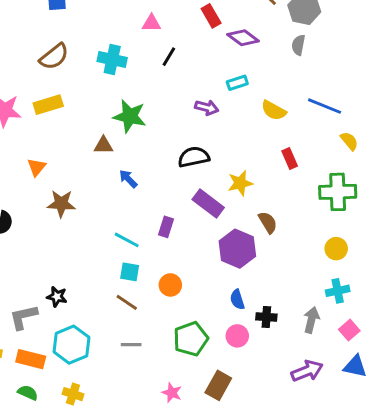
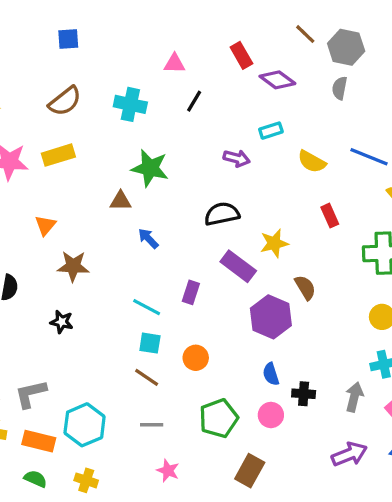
black star: (57, 297) -> (62, 322), moved
pink star: (172, 393) -> (168, 471), moved

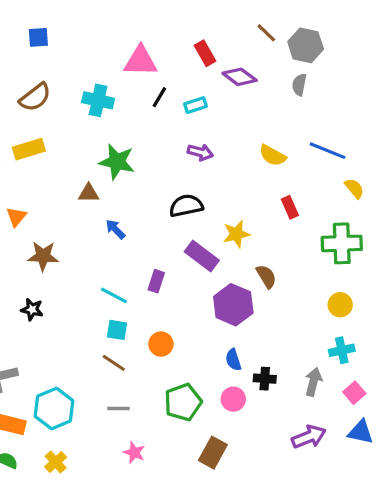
pink triangle: (174, 64) -> (141, 61), size x1.6
cyan rectangle: (271, 131) -> (196, 105), moved
yellow cross: (86, 480) -> (56, 462), turned 30

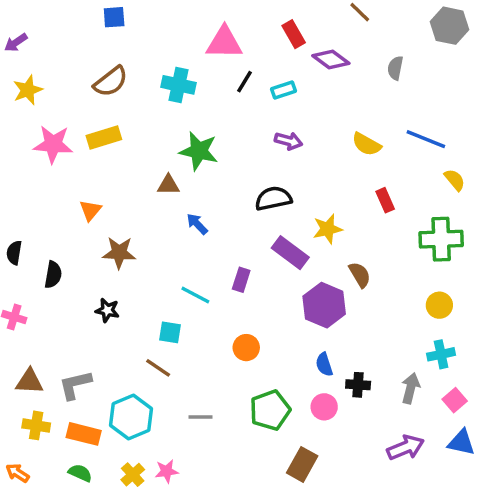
gray hexagon: (306, 45) -> (450, 26), moved
cyan square: (117, 330) -> (170, 332), moved
brown line: (114, 363) -> (158, 368), moved
pink star: (134, 453) -> (167, 471), moved, turned -30

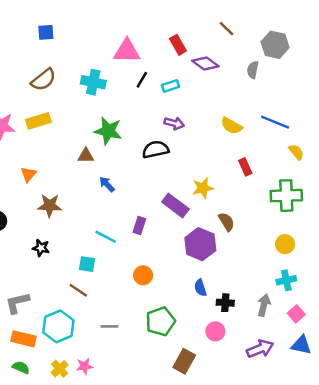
gray hexagon: (450, 26) -> (275, 45), moved
black semicircle: (273, 198) -> (156, 149), moved
pink circle: (324, 407) -> (215, 331), moved

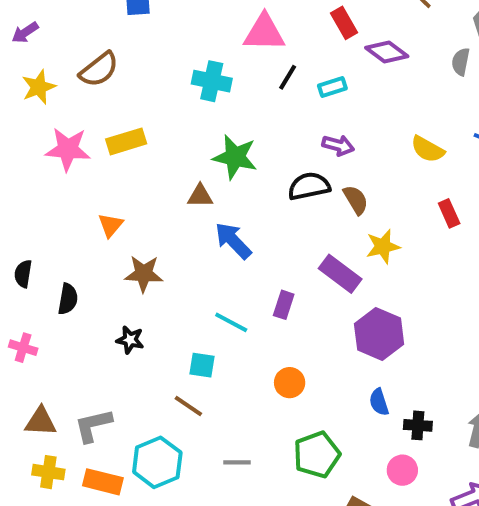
brown semicircle: (43, 80) -> (99, 69), moved
blue arrow: (107, 184) -> (233, 241), size x1.5
brown semicircle: (227, 222) -> (356, 200), moved

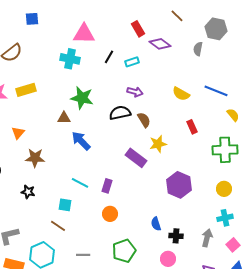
pink triangle: (264, 33) -> (84, 34), moved
purple rectangle: (284, 305) -> (107, 186), moved
purple hexagon: (379, 334) -> (179, 185), moved

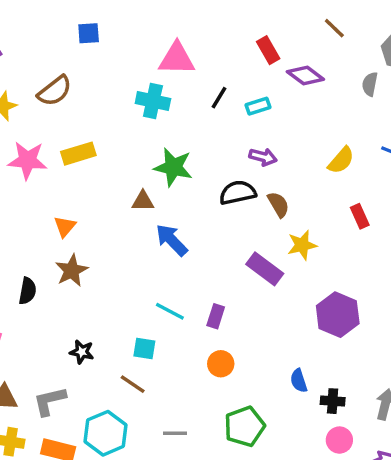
yellow semicircle: (181, 94) -> (341, 160), turned -78
brown star: (35, 158) -> (72, 271), moved, turned -30
black star: (28, 192) -> (82, 352), moved
pink circle: (168, 259) -> (339, 440), moved

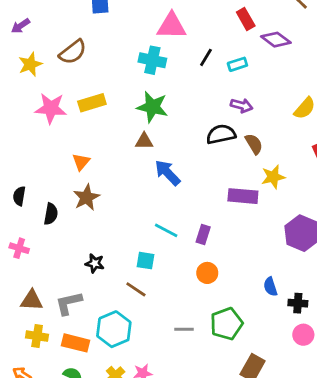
green star: (173, 167) -> (152, 107), moved
purple rectangle: (265, 269) -> (243, 196), turned -32
gray line: (175, 433) -> (184, 329), moved

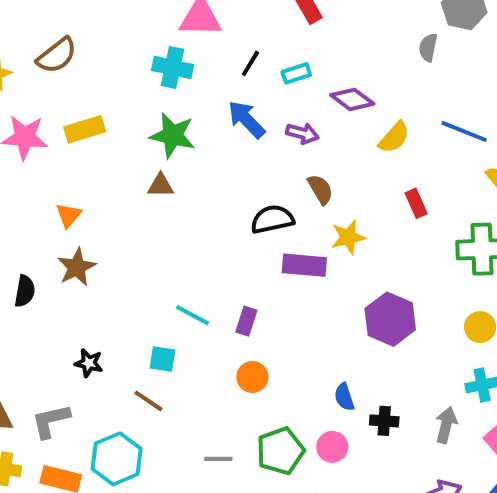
purple diamond: (276, 40) -> (352, 99), moved
black semicircle: (221, 134) -> (272, 219), moved
blue arrow: (167, 173) -> (246, 119), moved
pink circle: (303, 335) -> (332, 447), moved

